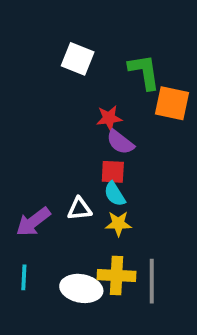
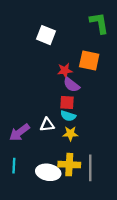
green L-shape: (144, 72) -> (99, 23), moved
orange square: (172, 103) -> (89, 61), moved
cyan semicircle: (115, 194) -> (68, 116), turned -40

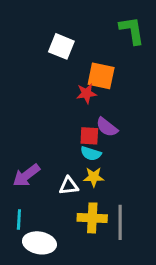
orange square: (89, 61) -> (101, 76), moved
purple semicircle: (71, 85) -> (107, 127), moved
white triangle: (47, 125) -> (69, 186), moved
white ellipse: (48, 172) -> (39, 243), moved

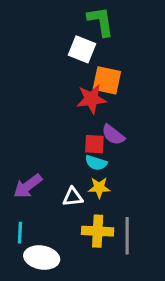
green L-shape: (132, 30) -> (101, 21), moved
white square: (61, 46) -> (82, 49), moved
red star: (86, 93) -> (91, 99), size x1.4

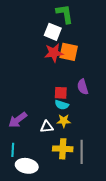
red star: (91, 99) -> (54, 53), moved
purple semicircle: (113, 135) -> (83, 87), moved, turned 35

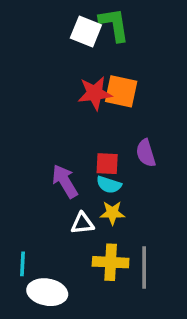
white square: (53, 32) -> (86, 32), moved
purple arrow: (18, 120) -> (65, 181), moved, turned 96

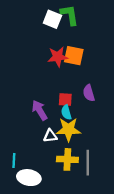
cyan semicircle: (109, 185) -> (66, 112), turned 56
yellow star: (112, 213) -> (68, 129), size x1.6

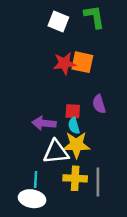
green L-shape: (70, 15) -> (94, 17), moved
purple arrow: (40, 110) -> (44, 123), turned -54
white triangle: (50, 136) -> (56, 152), size x1.6
cyan line: (14, 160) -> (36, 180), moved

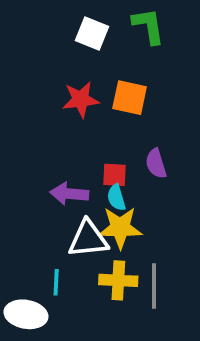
red star: (64, 63) -> (81, 100), moved
white ellipse: (32, 199) -> (26, 314), moved

